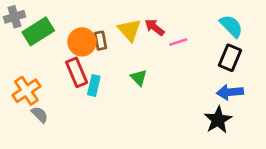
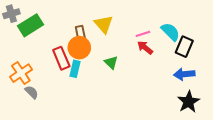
cyan semicircle: (231, 26) -> (170, 32), moved
red arrow: (155, 27) -> (145, 48), moved
orange circle: (82, 42) -> (79, 48), moved
black star: (218, 120) -> (189, 102), moved

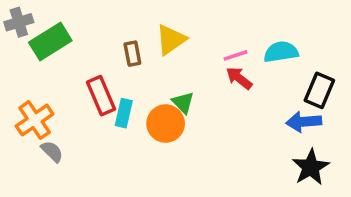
yellow triangle: (104, 24) -> (171, 40), turned 36
cyan semicircle: (170, 32) -> (281, 52), turned -54
black rectangle: (184, 47) -> (319, 90), moved
orange circle: (79, 48) -> (166, 124), moved

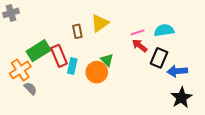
green rectangle: (50, 41) -> (39, 51), moved
black rectangle: (319, 90) -> (159, 58), moved

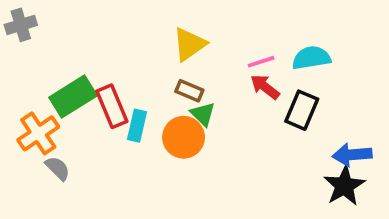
brown rectangle: (77, 31) -> (189, 91), moved, turned -56
blue arrow: (177, 71) -> (352, 155), moved

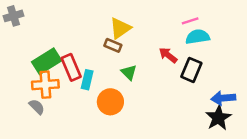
pink line: (261, 62) -> (190, 21), moved
brown rectangle: (189, 91) -> (113, 45), moved
orange cross: (38, 133) -> (45, 85), moved, turned 30
orange circle: (184, 137) -> (110, 102), moved

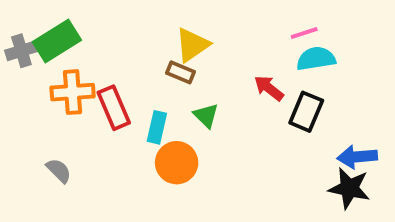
gray cross: (13, 16) -> (21, 51), moved
green rectangle: (47, 61) -> (57, 41), moved
cyan rectangle: (87, 80) -> (157, 127), moved
orange cross: (45, 85) -> (73, 92), moved
black star: (218, 118) -> (349, 188), turned -30

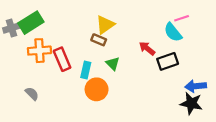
pink line: (304, 33) -> (182, 18), moved
cyan semicircle: (316, 59) -> (173, 32), turned -120
black rectangle: (306, 112) -> (168, 61), turned 48

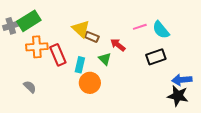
pink line: (182, 18) -> (140, 27), moved
yellow triangle: (105, 25) -> (81, 29), moved, turned -42
red arrow: (147, 48) -> (118, 45), moved

